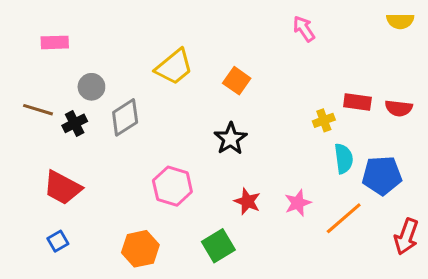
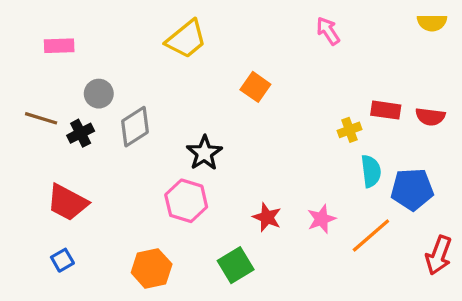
yellow trapezoid: (174, 67) -> (186, 39), moved
black star: (231, 139) -> (204, 153), moved

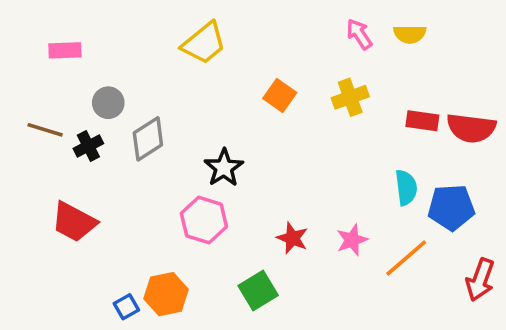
yellow semicircle: (432, 23) -> (410, 34), moved
red semicircle: (430, 117) -> (471, 128), size x1.5
yellow cross: (349, 130) -> (350, 97), moved, size x1.4
blue square: (62, 260) -> (126, 307), moved

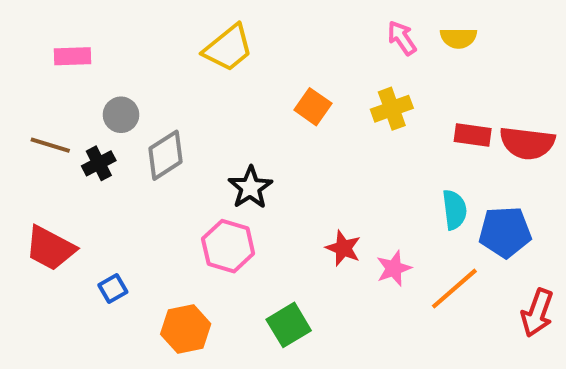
red trapezoid: (74, 222) -> (50, 248), moved
red star: (292, 238) -> (343, 248), moved
blue square: (126, 307) -> (113, 289), moved

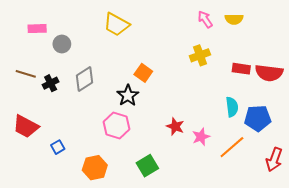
yellow trapezoid: (228, 48) -> (116, 24), turned 68
orange square: (313, 107) -> (143, 73), moved
gray circle: (121, 115) -> (62, 44), moved

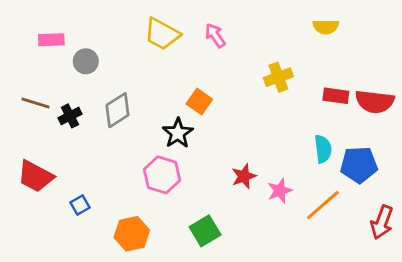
pink arrow: (205, 19) -> (215, 35), moved
red star: (175, 126) -> (244, 176), turned 30

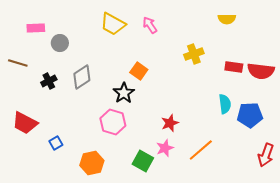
brown line: (35, 103) -> (18, 63), moved
pink star: (280, 191) -> (165, 148), moved
orange line: (323, 205) -> (201, 150), moved
green square: (205, 231) -> (143, 161), turned -30

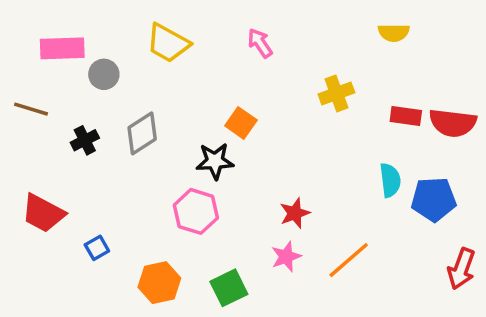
yellow trapezoid: (113, 24) -> (168, 43), moved
pink rectangle: (36, 28) -> (62, 48), size x1.4
black star: (124, 93) -> (215, 161), turned 30
green square: (143, 161) -> (229, 288), moved, turned 35

